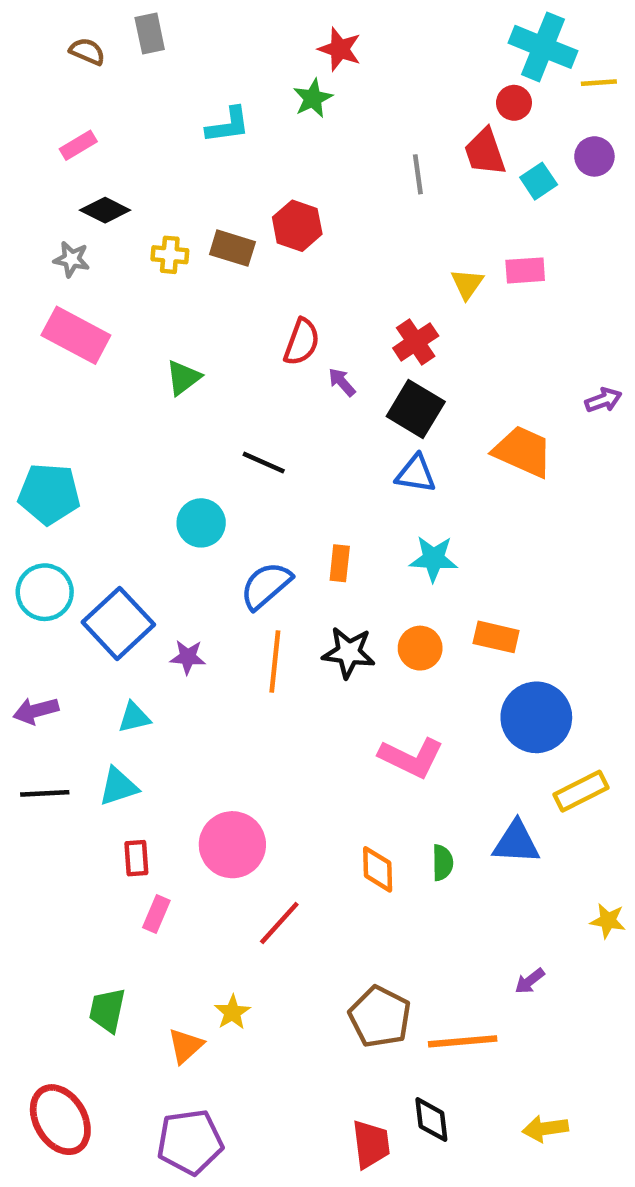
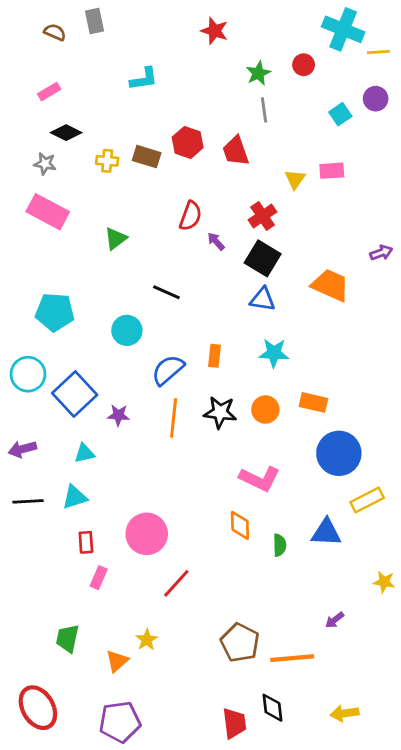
green star: (313, 98) -> (258, 73), moved
red circle: (514, 103) -> (304, 65), moved
red trapezoid: (485, 152) -> (236, 151), moved
cyan pentagon: (49, 494) -> (55, 312), moved
orange diamond: (378, 869) -> (240, 525), moved

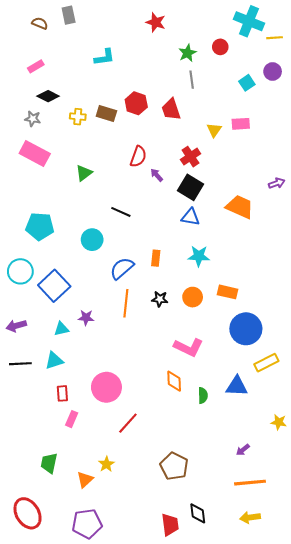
black star: (220, 412) -> (160, 299), size x0.7
purple star: (118, 415) -> (86, 318), moved
orange line: (292, 658) -> (250, 483), moved

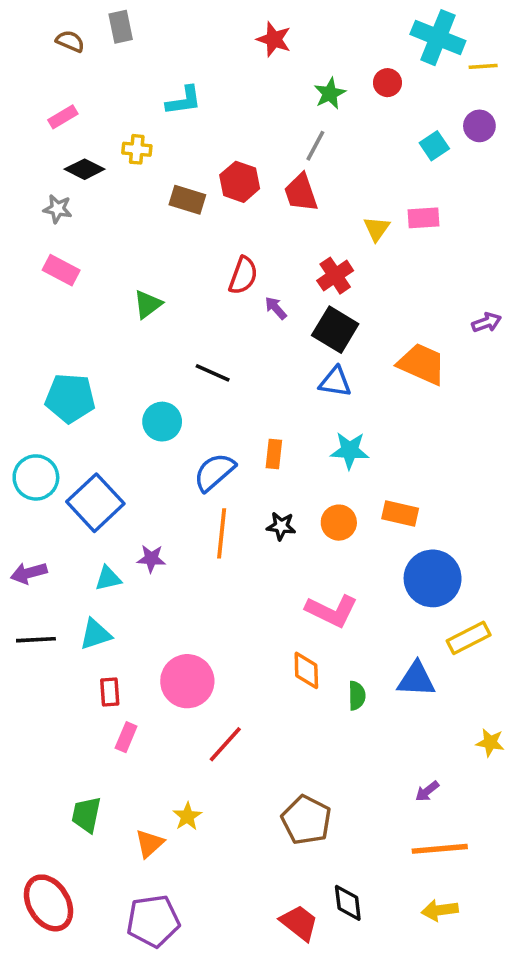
gray line: (192, 80) -> (315, 146), moved, turned 36
yellow cross: (78, 117) -> (137, 149), moved
pink rectangle: (35, 154) -> (61, 270), size x0.7
red trapezoid: (170, 525) -> (299, 923), turned -45

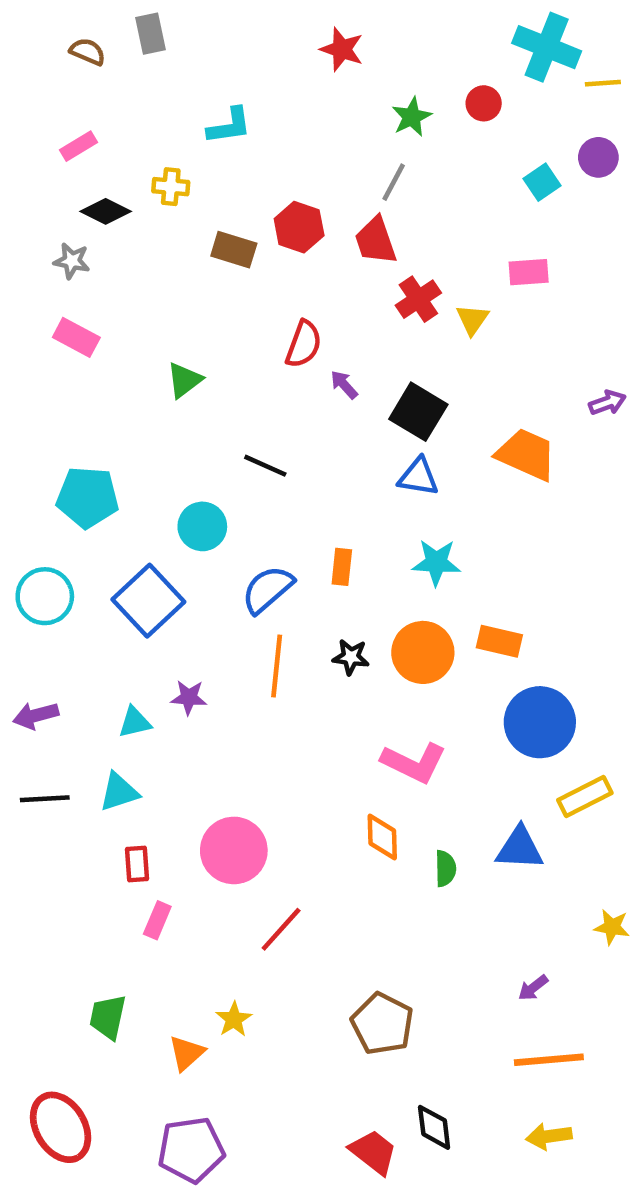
yellow triangle: (377, 229) -> (472, 319), moved
red cross: (335, 276) -> (418, 299), moved
blue square: (95, 503) -> (148, 601), moved
orange circle: (339, 523) -> (423, 652), size x1.4

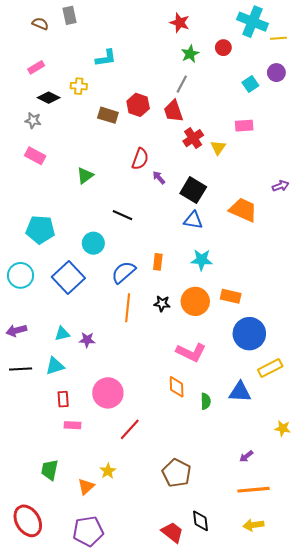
red star: (342, 49) -> (180, 23), moved
purple star: (189, 697) -> (87, 340), moved
pink rectangle: (157, 920) -> (73, 425), turned 70

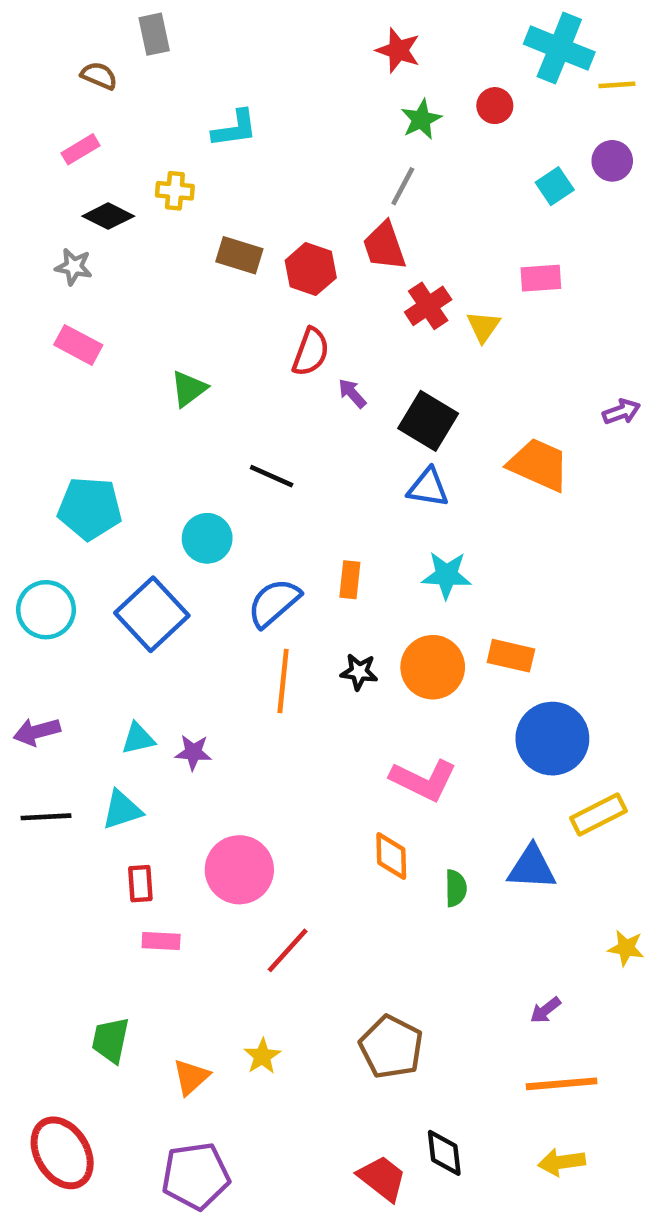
brown semicircle: (40, 24) -> (99, 76), moved
red hexagon: (138, 105) -> (311, 269), moved
yellow star: (108, 471) -> (262, 1056), moved

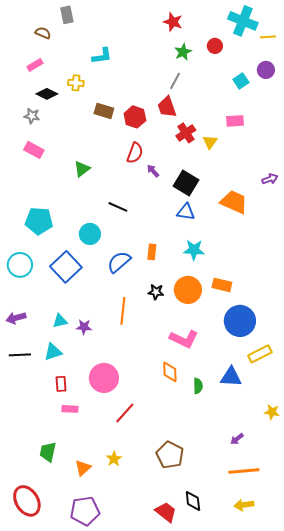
orange line: (283, 681) -> (123, 311), moved

